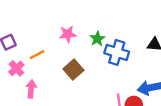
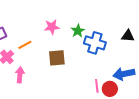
brown square: (73, 70) -> (57, 58), turned 36

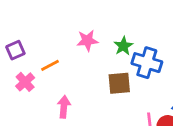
brown square: (57, 58) -> (119, 83), moved
pink arrow: (20, 75) -> (64, 107), moved

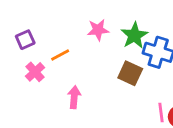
green star: (123, 46) -> (134, 35), size x1.4
brown square: (119, 83) -> (130, 73), turned 30

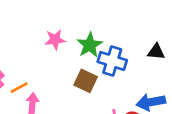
orange line: (60, 55) -> (19, 88), moved

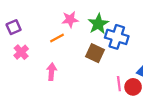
orange line: (19, 88) -> (57, 38), moved

